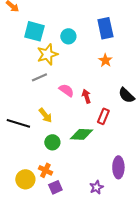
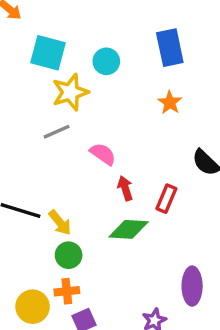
red arrow: (86, 96) -> (125, 188), moved
yellow arrow: (45, 115) -> (60, 223), moved
green circle: (52, 142) -> (69, 255), moved
orange cross: (45, 170) -> (67, 291), turned -32

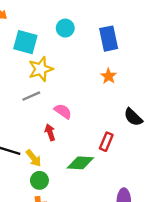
cyan circle: (106, 61) -> (65, 28), moved
red arrow: (125, 188) -> (50, 132), moved

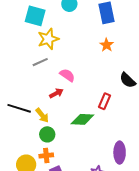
red arrow: (50, 132) -> (56, 93), turned 80

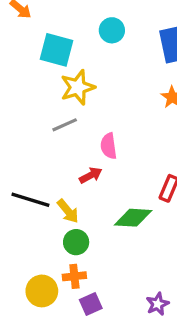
pink semicircle: (67, 75) -> (109, 146), turned -133

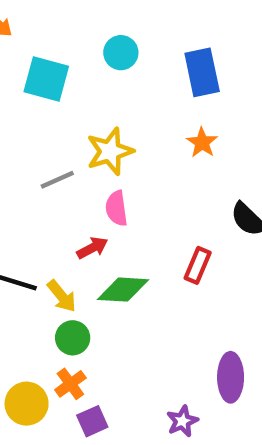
yellow star: (78, 87) -> (110, 151), moved
green diamond: (133, 218) -> (123, 290), moved
orange cross: (74, 276) -> (70, 384), turned -30

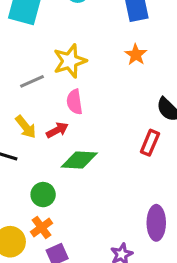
red rectangle: (198, 265) -> (150, 143), moved
yellow arrow: (62, 296) -> (26, 127), moved

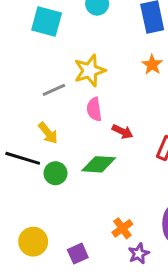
red arrow: (57, 130) -> (122, 132), moved, turned 54
green circle: (43, 195) -> (55, 173), moved
orange cross: (42, 228) -> (122, 228), moved

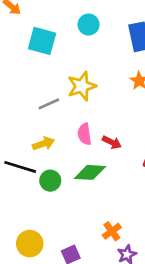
pink semicircle: (94, 109) -> (84, 134), moved
yellow arrow: (48, 133) -> (43, 144), turned -70

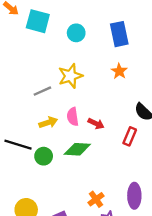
cyan circle: (89, 25) -> (76, 33), moved
cyan square: (42, 41) -> (38, 21), moved
yellow arrow: (43, 144) -> (48, 122), moved

